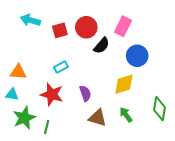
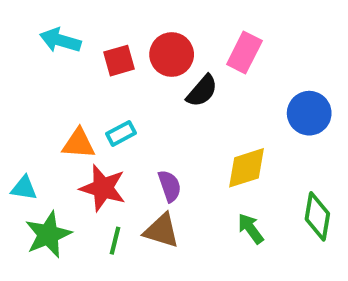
blue circle: (137, 56) -> (309, 113), moved
orange triangle: (18, 72) -> (79, 144), moved
brown triangle: (97, 118) -> (162, 231), moved
green line: (47, 127) -> (115, 241), moved

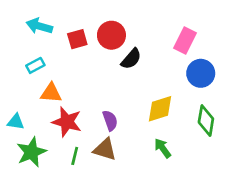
pink rectangle: (244, 52) -> (185, 40), moved
cyan rectangle: (121, 133) -> (35, 65), moved
green diamond: (317, 216) -> (206, 121), moved

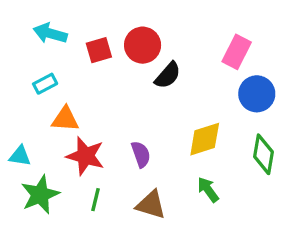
brown triangle: (105, 149) -> (151, 205), moved

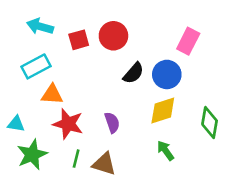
black semicircle: (168, 75) -> (133, 73), moved
cyan rectangle: (45, 84) -> (36, 66), size x1.5
blue circle: (257, 94) -> (167, 74), moved
brown triangle: (151, 205) -> (104, 164), moved

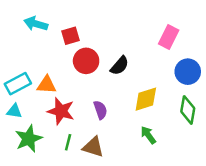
red circle: (113, 36) -> (86, 61), moved
cyan rectangle: (36, 66) -> (18, 84), moved
blue circle: (167, 74) -> (188, 72), moved

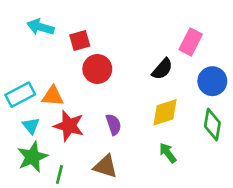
black semicircle: (120, 66) -> (162, 69), moved
cyan triangle: (14, 111) -> (31, 126), moved, turned 42
green line: (68, 142) -> (59, 175), moved

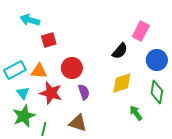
red square: (80, 41) -> (49, 40), moved
red circle: (97, 69) -> (72, 68), moved
green arrow: (168, 153) -> (136, 113), moved

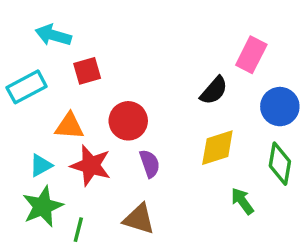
cyan rectangle: (15, 70) -> (27, 87), moved
cyan triangle: (23, 93) -> (41, 165), turned 40

